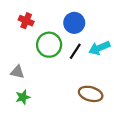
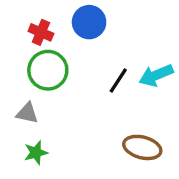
blue circle: (74, 23) -> (89, 22), moved
green circle: (49, 45) -> (48, 70), moved

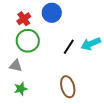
red cross: (41, 32) -> (24, 19), turned 32
brown ellipse: (142, 147) -> (68, 87), moved, turned 60

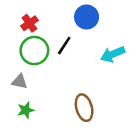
blue circle: (52, 13) -> (87, 17), moved
black line: (69, 47) -> (64, 46), moved

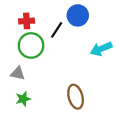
red cross: (29, 23) -> (27, 21), turned 32
black line: (64, 46) -> (57, 30), moved

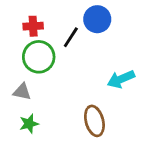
cyan arrow: (101, 49) -> (121, 79), moved

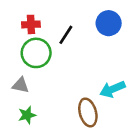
blue circle: (97, 19) -> (109, 23), moved
cyan arrow: (121, 79) -> (112, 89), moved

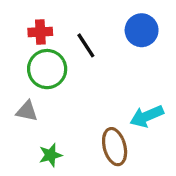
black line: (66, 35) -> (86, 45), turned -66
green star: (27, 115) -> (50, 155), moved

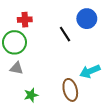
black line: (86, 45) -> (65, 34), moved
green circle: (47, 69) -> (14, 42), moved

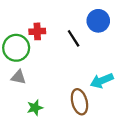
red cross: (25, 20) -> (37, 31), moved

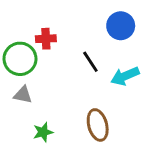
black line: (74, 38) -> (90, 62), moved
cyan arrow: (102, 81) -> (125, 76), moved

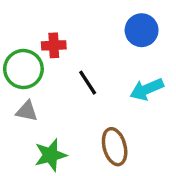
black line: (90, 62) -> (88, 83), moved
green star: (43, 132) -> (50, 155), size x1.4

